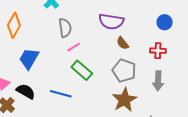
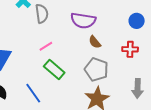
gray semicircle: (65, 28) -> (42, 14), moved
gray arrow: (158, 81) -> (138, 88), moved
blue line: (61, 94) -> (33, 93), turned 40

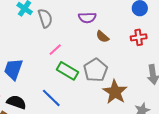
purple semicircle: (83, 21) -> (87, 18), size x0.7
gray pentagon: (96, 69) -> (96, 70), moved, turned 30

